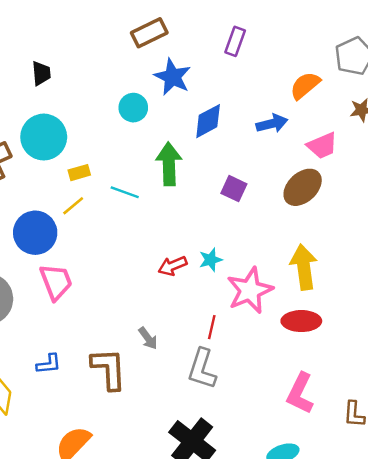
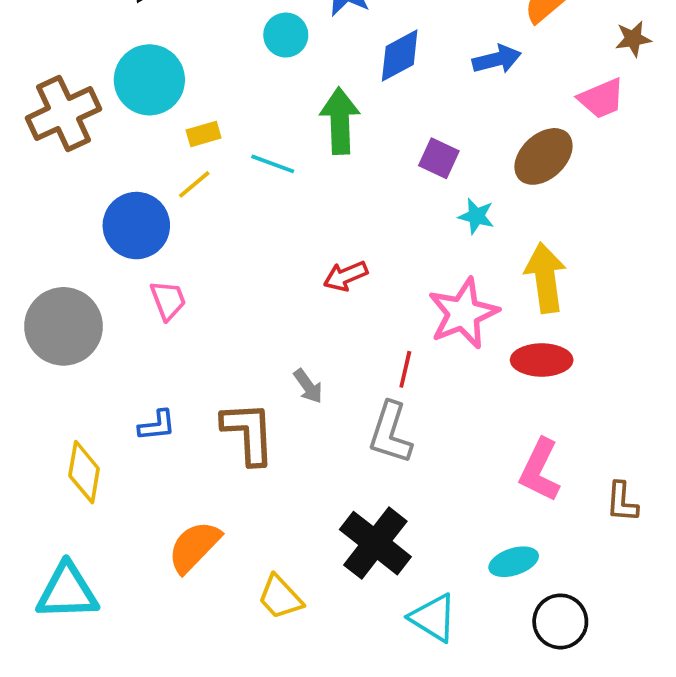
pink trapezoid: (322, 146) -> (601, 99), moved
cyan star: (211, 260) -> (476, 216), moved, turned 30
pink trapezoid: (56, 282) -> (168, 300), size x0.7

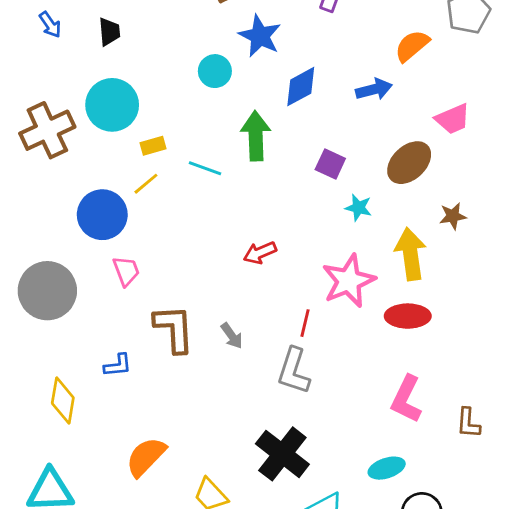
brown star: (633, 39) -> (453, 216), moved
brown L-shape: (248, 433) -> (174, 329), moved

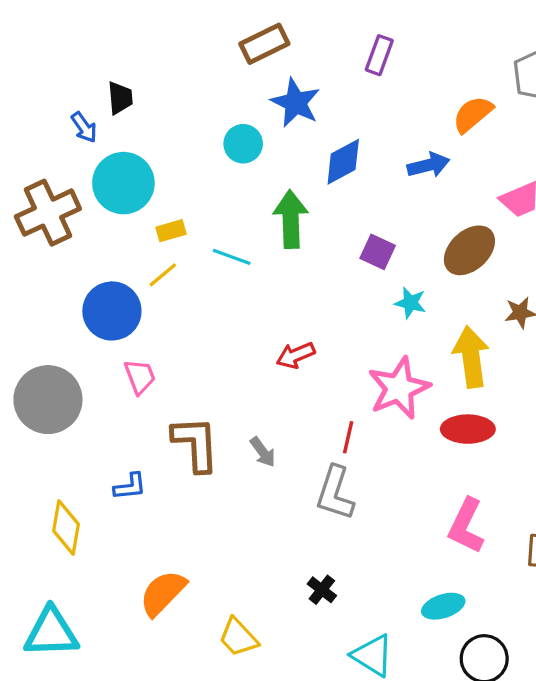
blue arrow: (50, 25) -> (84, 127), moved
black cross: (282, 454) -> (322, 590), size x0.5

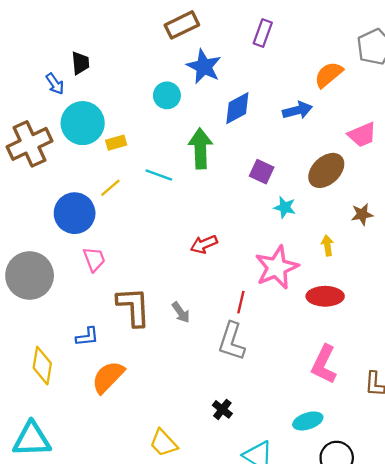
yellow rectangle: (171, 231) -> (116, 143), moved
yellow arrow: (471, 357) -> (327, 245), size x0.5
orange semicircle: (163, 593) -> (108, 377), moved

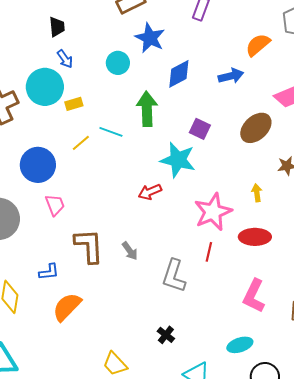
black trapezoid: (80, 63) -> (57, 27), moved
blue arrow: (55, 84) -> (65, 59), moved
yellow line: (110, 188) -> (81, 143), moved
cyan star: (285, 207) -> (178, 160), moved, size x1.8
red line: (241, 302) -> (209, 252), moved

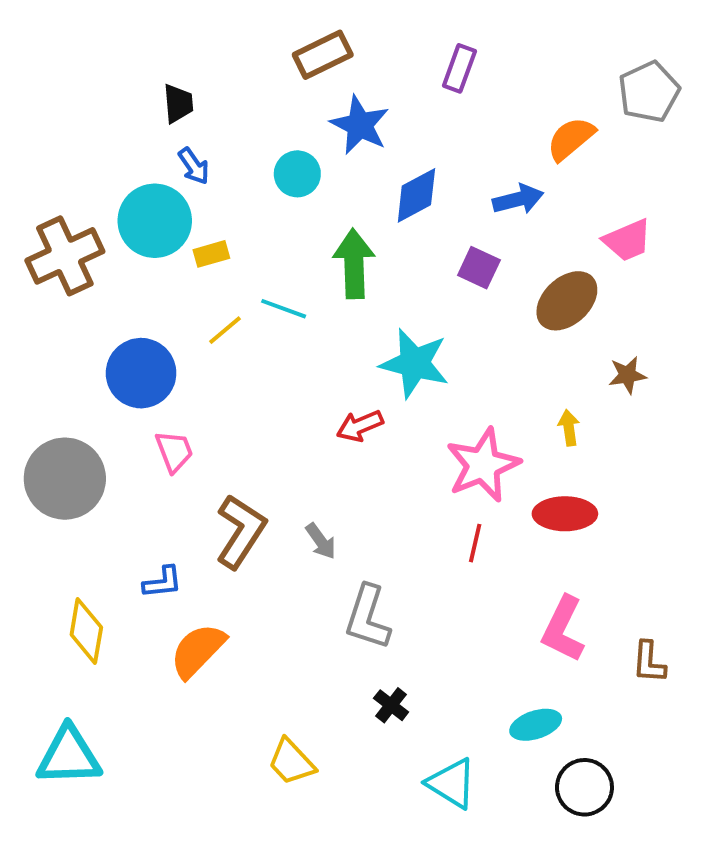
purple square: (200, 129) -> (479, 268), moved
brown L-shape: (89, 246) -> (241, 531), turned 36
gray L-shape: (174, 276) -> (368, 617), moved

